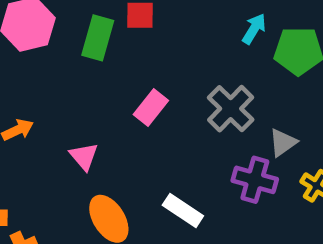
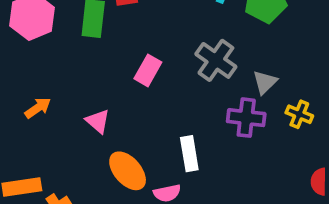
white rectangle: (183, 211) -> (189, 154), turned 56

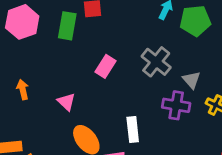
gray triangle: (265, 82) -> (191, 80), turned -30
orange arrow: (38, 108) -> (23, 89), turned -72

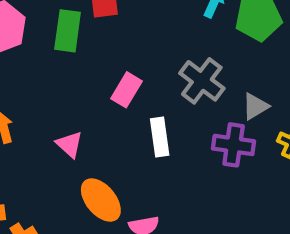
gray triangle: (191, 80) -> (255, 106), turned 42
white rectangle: (133, 130) -> (160, 137), moved

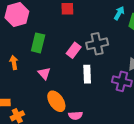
green rectangle: (68, 31) -> (38, 43), moved
gray cross: (202, 81) -> (97, 44), moved, turned 35

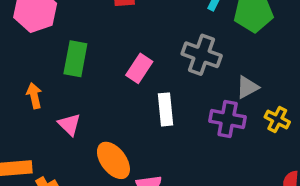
gray cross: (97, 44) -> (202, 55), moved, turned 35
pink triangle: (44, 73) -> (69, 124), moved

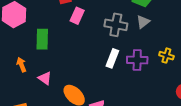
pink rectangle: (139, 68) -> (77, 16), moved
gray triangle: (247, 87) -> (143, 22), moved
white rectangle: (165, 109) -> (112, 58), moved, turned 36

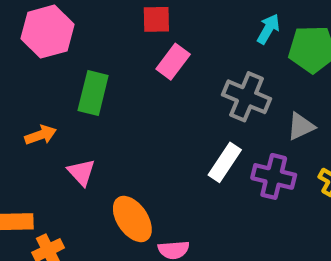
gray triangle: (143, 22) -> (301, 126), moved
orange arrow: (22, 65) -> (41, 135), turned 80

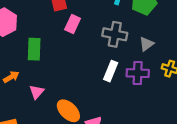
pink triangle: (81, 172) -> (37, 92), turned 35

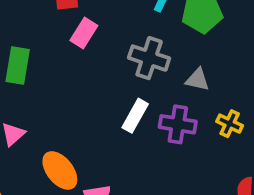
gray triangle: (146, 44) -> (198, 80), turned 42

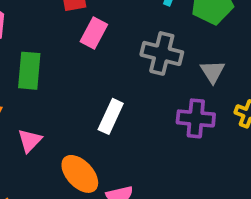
gray triangle: (198, 80) -> (212, 72), turned 50
white rectangle: (135, 116) -> (111, 116), moved

